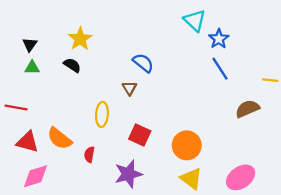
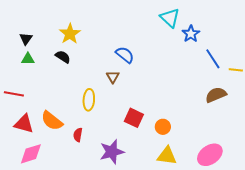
blue line: (220, 69) -> (213, 59), moved
red square: (140, 135) -> (134, 118), moved
orange circle: (187, 145) -> (163, 127), size x0.6
yellow triangle: (191, 179) -> (167, 156), turned -30

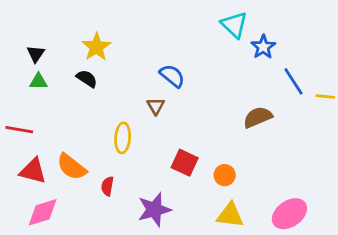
brown semicircle: (216, 95) -> (258, 117), moved

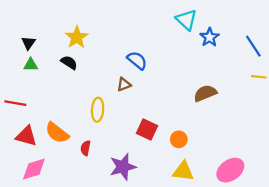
blue line: (294, 81) -> (253, 46), moved
brown triangle: (156, 106) -> (124, 84), turned 40

